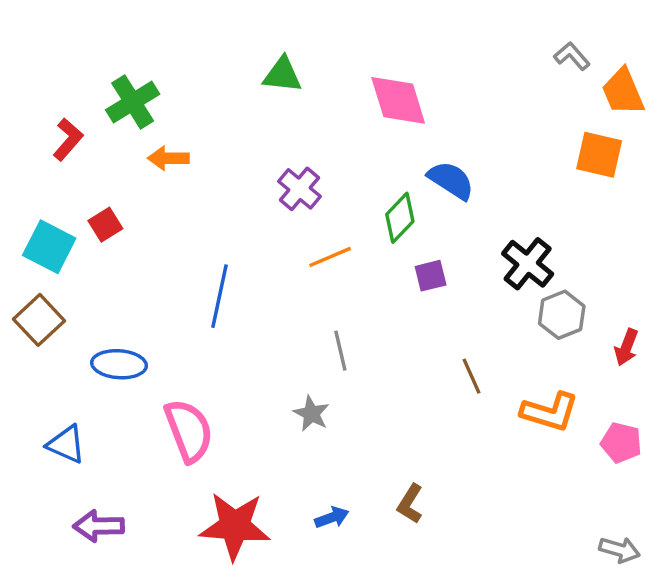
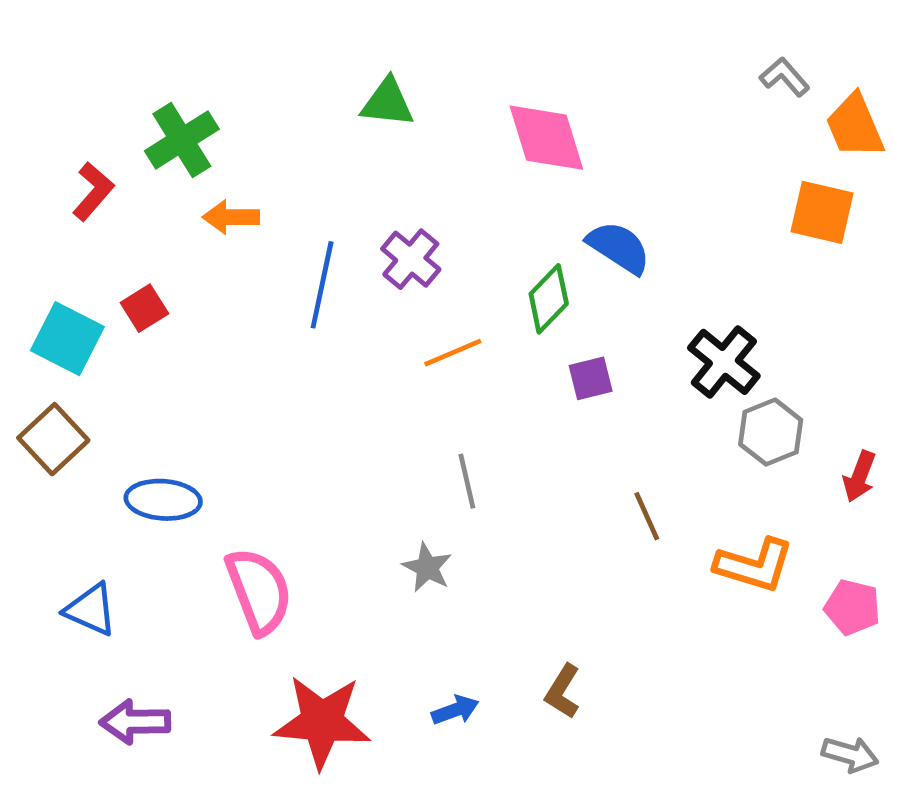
blue line: (219, 296) -> (322, 285), moved

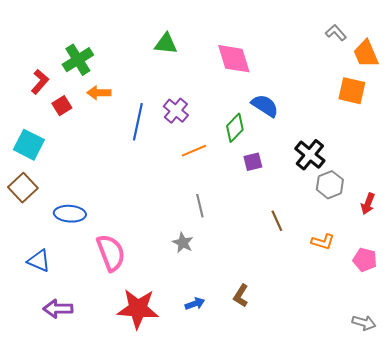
red square: (144, 308) -> (62, 106), moved
orange L-shape: (754, 565) -> (323, 242), size x0.7

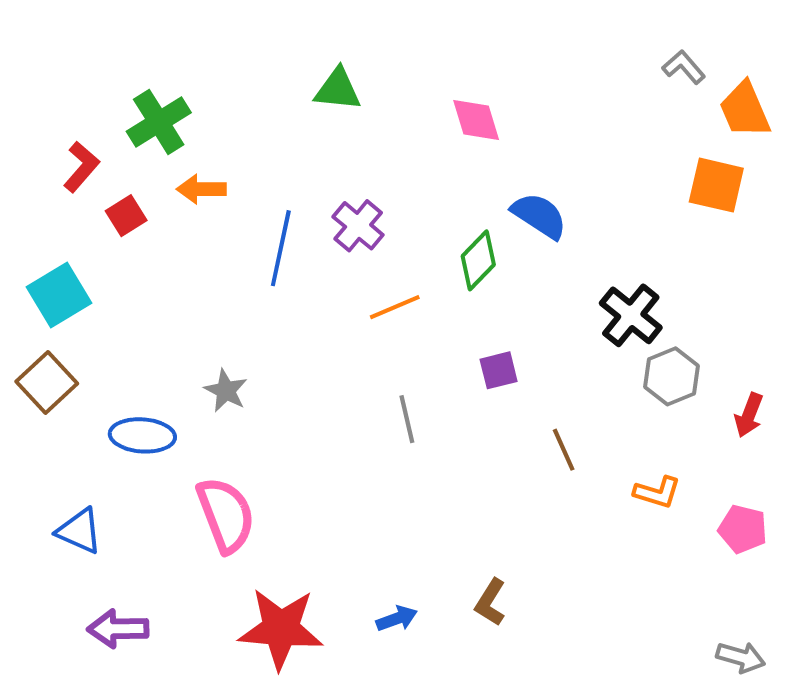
pink diamond: (234, 59) -> (476, 120), size x0.7
cyan square: (29, 145) -> (59, 295), turned 32
purple square: (253, 162) -> (499, 370), moved
gray star: (183, 243) -> (226, 391), moved

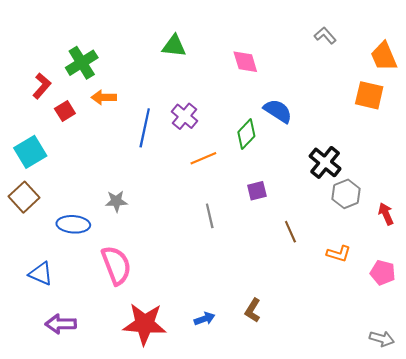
gray L-shape: (684, 67) -> (325, 35), moved
gray star: (226, 391) -> (116, 201), turned -30
red arrow: (749, 415) -> (386, 214), turned 135

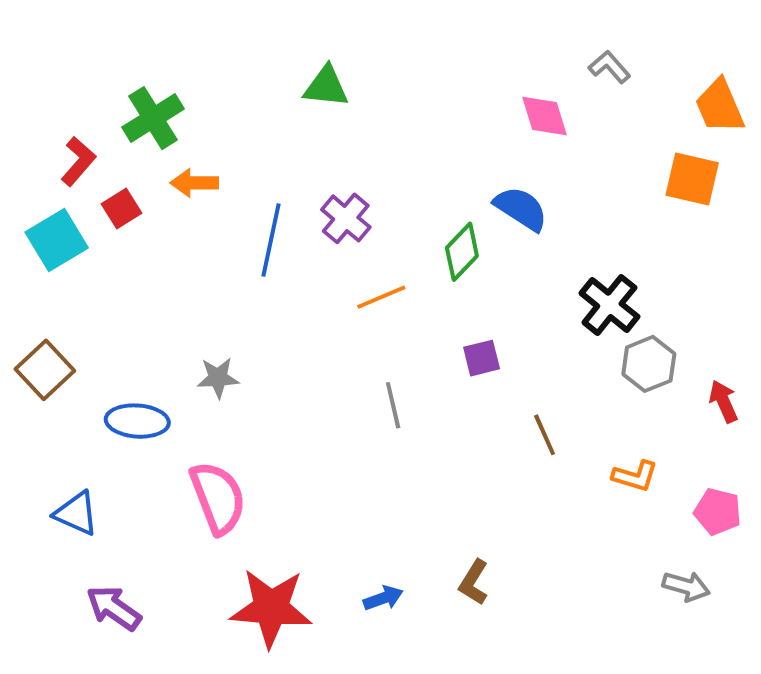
pink diamond: (245, 62) -> (545, 116), moved
cyan square: (30, 152) -> (57, 240), moved
purple arrow: (61, 324) -> (114, 608), turned 36
gray arrow: (382, 339) -> (686, 586), moved

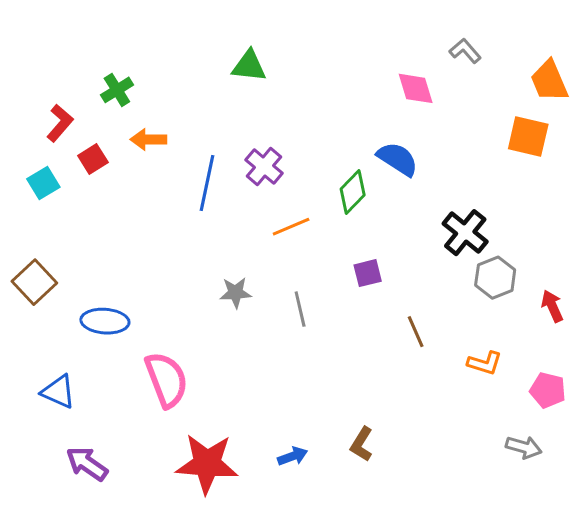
green cross: (153, 118) -> (117, 90), size x0.7
cyan square: (57, 240) -> (43, 183), size x0.7
gray star: (218, 378) -> (236, 293), moved

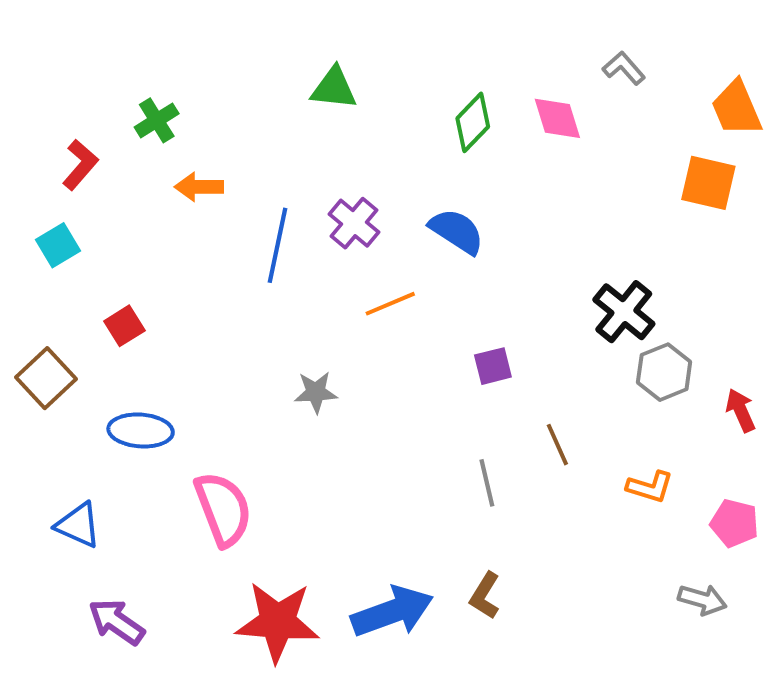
red square: (93, 159) -> (124, 326), moved
blue semicircle: (398, 159) -> (457, 231), moved
green diamond: (353, 192) -> (473, 122), moved
gray line: (300, 309) -> (487, 483), moved
blue arrow: (293, 456) -> (392, 612), size x2.0

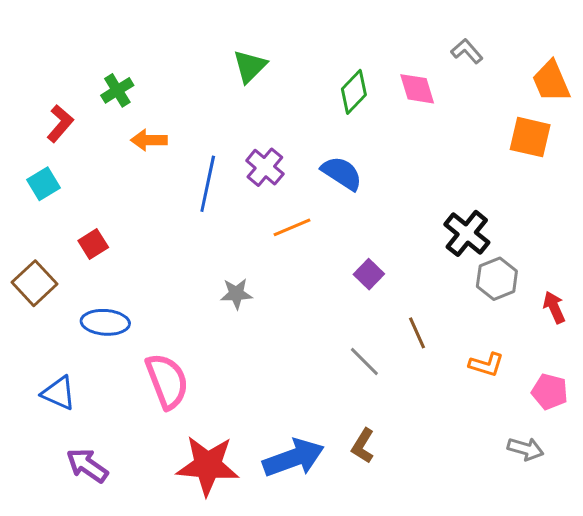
green triangle: (334, 88) -> (250, 66), turned -51
purple square: (493, 366) -> (369, 274), turned -32
gray line: (487, 483) -> (364, 362), turned -32

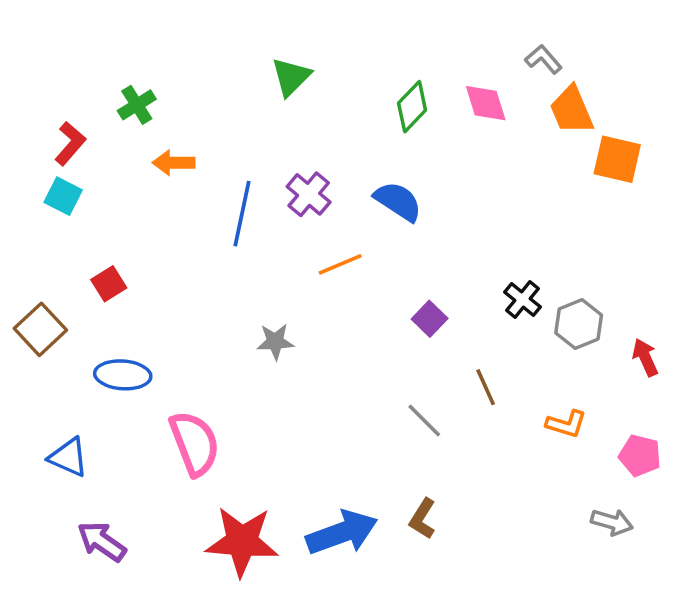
orange trapezoid: (551, 81) -> (572, 110), moved
cyan square: (44, 184) -> (63, 196), moved, turned -32
black cross: (467, 233) -> (522, 299), moved, size x0.7

